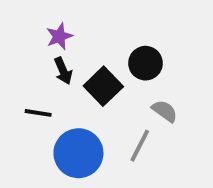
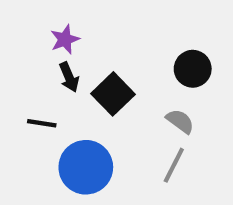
black circle: (145, 63) -> (193, 69), moved
gray line: (140, 146) -> (174, 165), moved

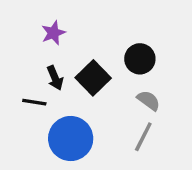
black circle: (193, 69) -> (140, 59), moved
black arrow: (69, 77) -> (55, 78), moved

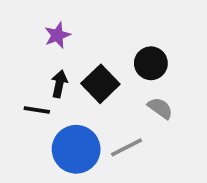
black arrow: (55, 78) -> (59, 84), turned -145
gray line: (143, 137) -> (127, 147), moved, turned 36

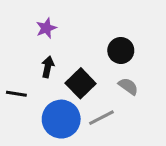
black square: (100, 84) -> (81, 83), moved
black line: (37, 110) -> (16, 94), moved

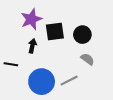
purple star: (46, 28) -> (31, 19), size x1.5
black square: (81, 83) -> (55, 32), moved, turned 36

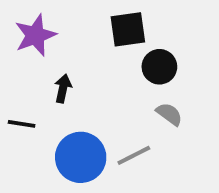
purple star: (31, 19) -> (35, 35), moved
black square: (55, 32) -> (128, 29), moved

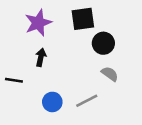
purple star: (35, 35) -> (38, 23), moved
blue circle: (81, 157) -> (52, 102), size x0.6

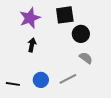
black line: (14, 80) -> (13, 84), moved

